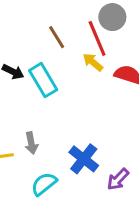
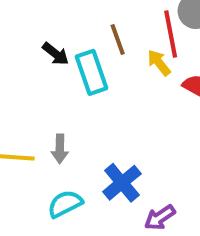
brown line: (57, 37) -> (118, 39), moved

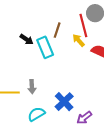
brown line: (118, 39) -> (57, 30), turned 42

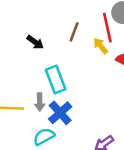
cyan rectangle: (45, 47) -> (56, 80), moved
blue cross: (64, 102) -> (60, 113), moved

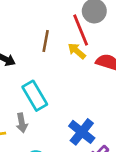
blue cross: (60, 113) -> (82, 132), moved

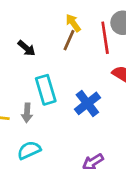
yellow arrow: (77, 51) -> (73, 23), moved
blue cross: (82, 132) -> (87, 103), moved

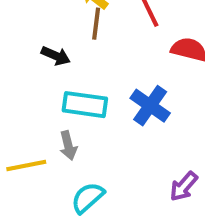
black arrow: (27, 48) -> (56, 56), moved
cyan rectangle: (46, 90) -> (85, 105), turned -48

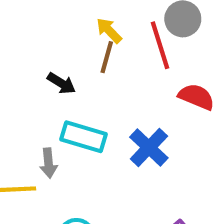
gray arrow: (68, 145) -> (48, 163), moved

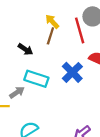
blue cross: (149, 148) -> (72, 72), moved
gray arrow: (48, 163) -> (17, 92), turned -120

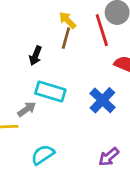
black arrow: (25, 49) -> (36, 56), turned 80
blue cross: (72, 72) -> (102, 100), moved

